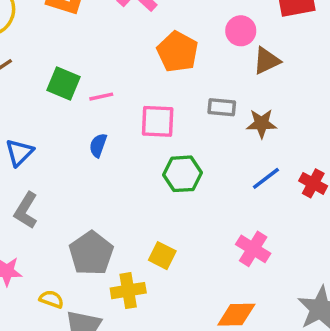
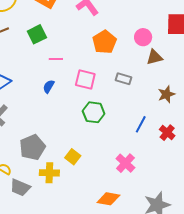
green square: (64, 84) -> (37, 34), moved, turned 30
brown star: (262, 124) -> (166, 94), moved, turned -30
blue line: (266, 178) -> (141, 124), turned -36

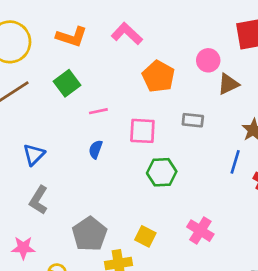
blue line: (141, 124) -> (235, 162), moved
pink cross: (125, 163) -> (200, 231), moved

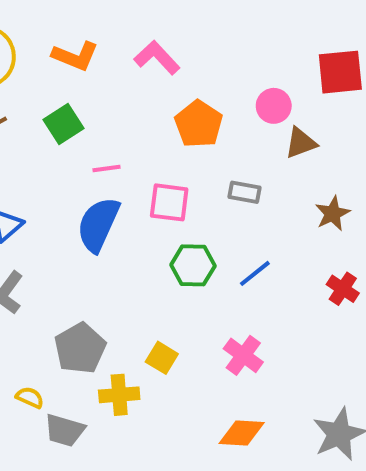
blue semicircle: (96, 149) -> (98, 224), size x2.0
blue line: (235, 162) -> (255, 273), moved, turned 30

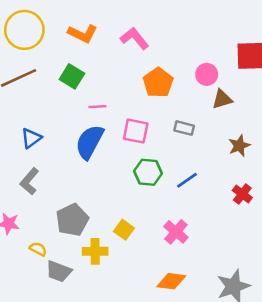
green square: (63, 124) -> (72, 76), turned -30

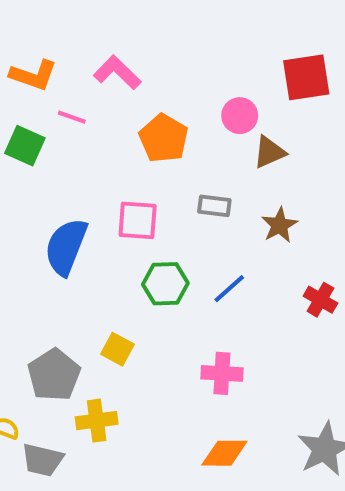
pink line: (97, 107) -> (72, 117), moved, turned 30
brown star: (239, 146) -> (279, 225), moved
yellow square: (124, 230) -> (117, 349), moved
pink cross: (176, 232) -> (222, 373), turned -30

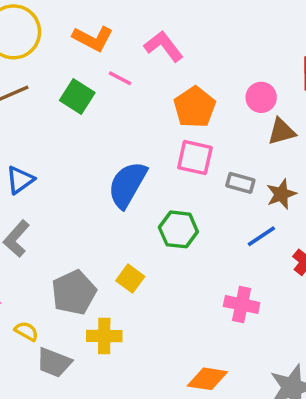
gray rectangle: (214, 206) -> (240, 183), moved
pink square: (138, 220) -> (195, 158), moved
blue semicircle: (66, 247) -> (127, 185), moved
blue line: (229, 289) -> (261, 236), moved
pink cross: (222, 373) -> (242, 304), moved

